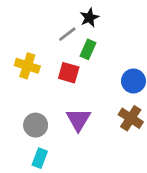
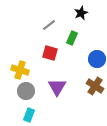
black star: (89, 18) -> (81, 13), moved
green rectangle: (88, 49) -> (72, 38), moved
yellow cross: (27, 66) -> (20, 70), moved

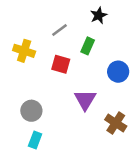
yellow cross: (20, 70) -> (24, 51), moved
brown cross: (95, 86) -> (116, 123), moved
purple triangle: (57, 87) -> (85, 100), moved

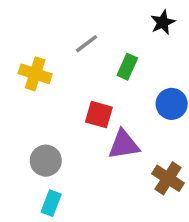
black star: (99, 15) -> (163, 22), moved
red square: (61, 64) -> (99, 115), moved
purple triangle: (85, 100) -> (124, 145), turned 50

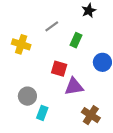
black star: (163, 22) -> (89, 11), moved
brown cross: (168, 178) -> (91, 115), moved
cyan rectangle: (51, 203) -> (42, 113), moved

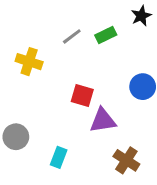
black star: (89, 11) -> (141, 16), moved
green rectangle: (76, 40) -> (106, 35), moved, turned 40
gray circle: (27, 96) -> (16, 137), moved

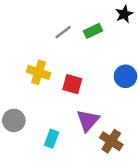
yellow cross: (29, 62) -> (38, 72), moved
purple triangle: (103, 121) -> (88, 120), moved, turned -40

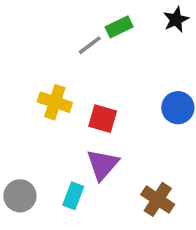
green rectangle: (93, 31) -> (119, 27), moved
gray circle: (14, 120) -> (20, 196), moved
purple triangle: (88, 120) -> (103, 165), moved

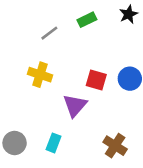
gray line: (90, 45) -> (49, 33), moved
red square: (103, 119) -> (96, 80), moved
purple triangle: (103, 165) -> (75, 105), moved

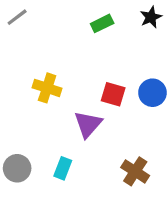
gray line: (49, 33) -> (17, 17), moved

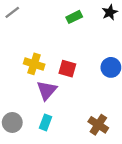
red square: (113, 94) -> (67, 69), moved
purple triangle: (88, 124) -> (47, 90), moved

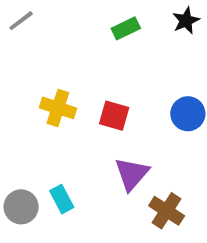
purple triangle: (47, 90) -> (132, 174), moved
cyan rectangle: (46, 122) -> (62, 199), moved, turned -49

